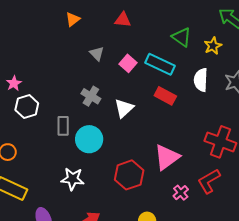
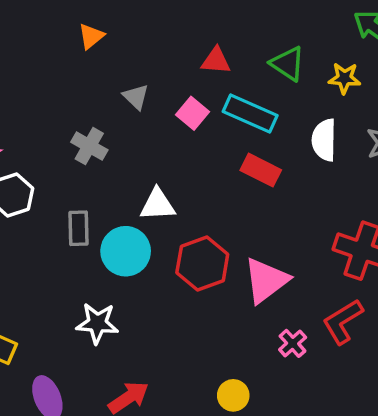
red triangle: (123, 20) -> (216, 61), moved
yellow star: (213, 46) -> (344, 78), turned 30
gray cross: (91, 96) -> (89, 146), moved
white triangle: (124, 108) -> (158, 205), moved, turned 40
red hexagon: (129, 175) -> (202, 264), moved

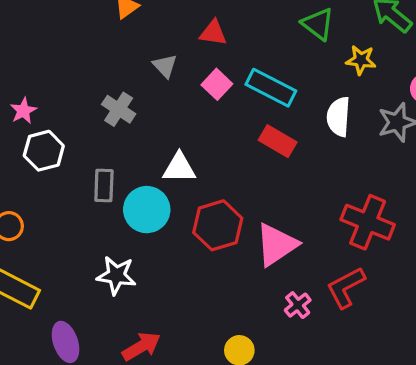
red triangle: (216, 61) -> (213, 33), moved
green triangle: (288, 64) -> (318, 24), moved

